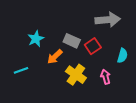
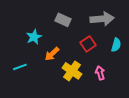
gray rectangle: (72, 41) -> (63, 20), moved
cyan semicircle: (122, 56) -> (116, 45), moved

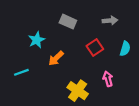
gray arrow: (102, 19) -> (110, 21), size x0.6
yellow cross: (72, 71) -> (78, 91), moved

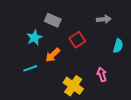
gray rectangle: (68, 22) -> (53, 20), moved
red square: (95, 48) -> (77, 40), moved
cyan line: (21, 72) -> (30, 68), moved

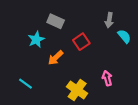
gray arrow: (104, 19) -> (109, 20), turned 104
cyan semicircle: (118, 46) -> (124, 36), moved, turned -56
cyan line: (30, 68) -> (25, 84), moved, turned 56

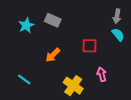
gray arrow: (109, 20) -> (117, 16), moved
cyan star: (36, 40) -> (26, 25), moved
red square: (81, 42) -> (89, 46), moved, turned 35

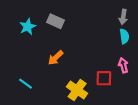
cyan semicircle: (118, 35) -> (124, 36), turned 32
red square: (89, 46) -> (104, 78), moved
pink arrow: (102, 74) -> (123, 65), moved

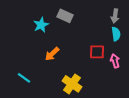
gray rectangle: (56, 21) -> (65, 16), moved
cyan star: (28, 27) -> (41, 25), moved
red square: (104, 78) -> (97, 52), moved

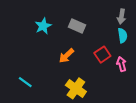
gray rectangle: (65, 16) -> (77, 26), moved
red square: (97, 52) -> (102, 55), turned -35
orange arrow: (52, 54) -> (66, 56), moved

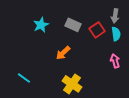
red square: (102, 55) -> (97, 30), moved

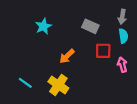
gray rectangle: (73, 25) -> (90, 26), moved
red square: (97, 30) -> (103, 51), moved, turned 35
yellow cross: (72, 84) -> (58, 85), moved

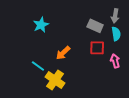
gray rectangle: (90, 26) -> (95, 26), moved
cyan line: (25, 83) -> (38, 66), moved

